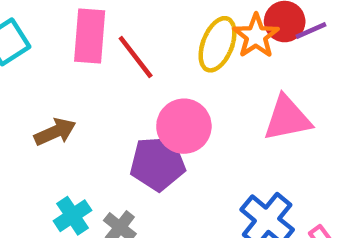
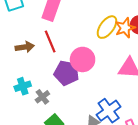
red line: (136, 57) -> (50, 41), moved

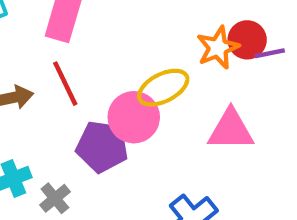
yellow ellipse: (107, 27) -> (163, 88), moved, turned 30

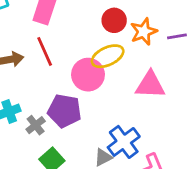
red circle: (247, 40) -> (114, 20), moved
purple pentagon: (102, 147) -> (64, 111), moved

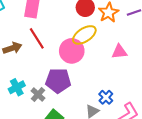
pink triangle: (150, 85) -> (119, 52), size x0.7
blue cross: (124, 142) -> (106, 97), size x0.6

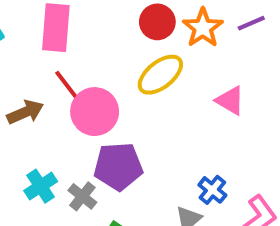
pink circle: (72, 51) -> (95, 112), moved
pink triangle: (119, 52) -> (230, 101), turned 42

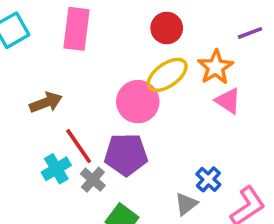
orange star: (203, 28) -> (216, 67), moved
red line: (70, 89) -> (79, 146), moved
pink circle: (95, 112) -> (138, 102), moved

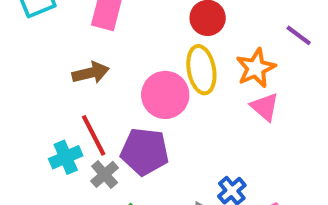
purple line: (250, 33) -> (299, 35), turned 50
yellow ellipse: (167, 75) -> (201, 70), turned -72
brown arrow: (46, 102) -> (91, 73), moved

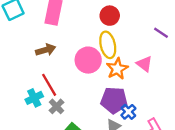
purple line: (299, 35) -> (161, 33), moved
orange star: (256, 68) -> (117, 69), moved
purple pentagon: (145, 152) -> (114, 100), moved

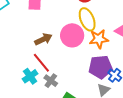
brown arrow: (46, 50) -> (43, 39), moved
orange star: (117, 69) -> (99, 39), turned 30

